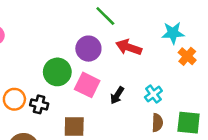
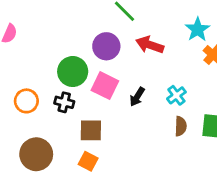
cyan star: (173, 33) -> (197, 29), turned -30
black cross: (39, 104) -> (64, 102), moved

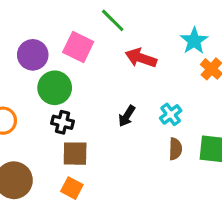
purple circle: (106, 46) -> (33, 55), moved
pink square: (105, 86) -> (78, 47), moved
black cross: (64, 102) -> (62, 122), moved

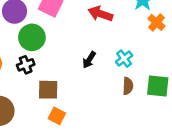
black cross: (62, 122) -> (26, 65), moved, turned -35
orange square: (72, 188) -> (57, 116), moved

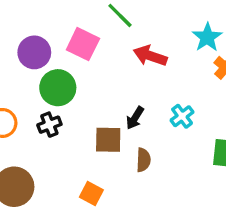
brown semicircle: (128, 86) -> (143, 160), moved
brown square: (48, 90) -> (108, 140), moved

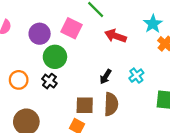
black cross: (49, 125) -> (49, 81), turned -32
brown square: (108, 140) -> (85, 105), moved
brown semicircle: (143, 160) -> (111, 104), size x1.5

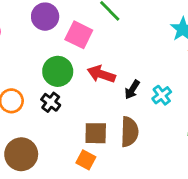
purple circle: (40, 34) -> (45, 17), moved
red arrow: (115, 36) -> (101, 74), moved
black arrow: (106, 77) -> (132, 90), moved

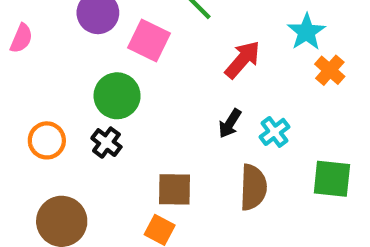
red arrow: (101, 74) -> (243, 60), moved, turned 112
brown semicircle: (129, 132) -> (253, 187), moved

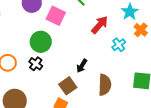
black arrow: (230, 123) -> (82, 66), moved
cyan cross: (274, 132) -> (119, 45), moved
brown square: (174, 189) -> (68, 86), turned -36

